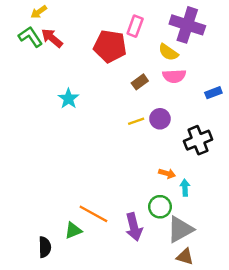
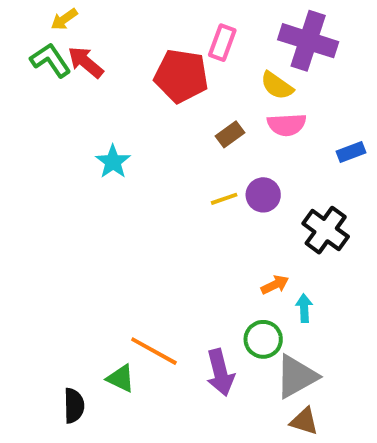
black cross: (198, 140) -> (326, 230), turned -32
orange arrow: (167, 173) -> (275, 285), turned -42
green triangle: (73, 231) -> (121, 378), turned 48

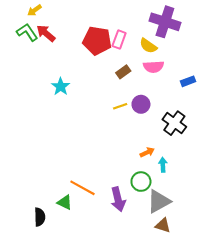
pink rectangle: (222, 43) -> (119, 40), moved

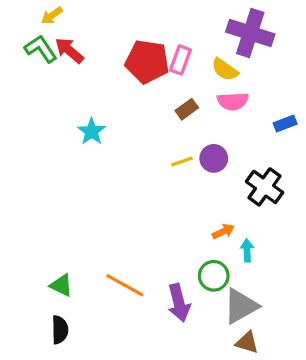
green triangle: (65, 202) -> (61, 285), moved

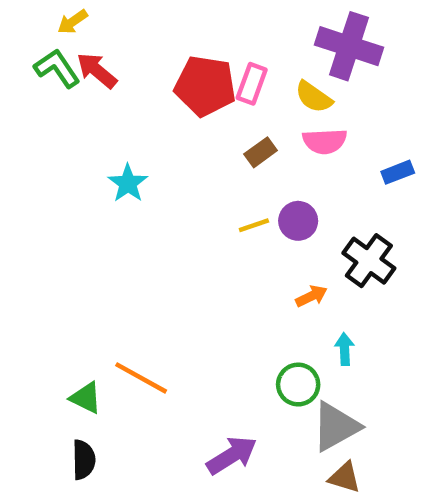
orange arrow: (223, 231) -> (311, 296), moved
orange line: (125, 285) -> (141, 378), moved
purple arrow: (179, 303) -> (232, 455), moved, turned -108

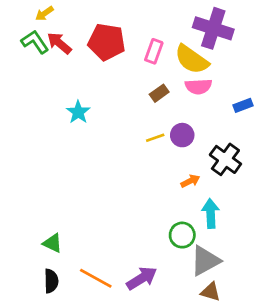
red pentagon: (205, 86) -> (107, 42), moved
yellow semicircle: (314, 97) -> (192, 59), size x1.5
cyan arrow: (345, 349) -> (211, 213), size x1.5
orange line: (141, 378) -> (96, 278), moved

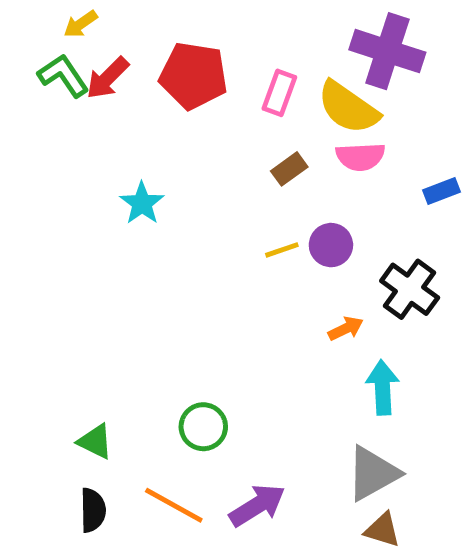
red arrow: (59, 43) -> (108, 78), turned -85
green circle: (182, 235) -> (203, 427), moved

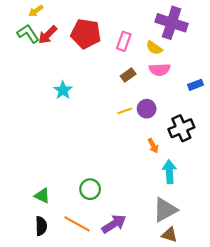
yellow semicircle: (348, 108) -> (154, 48), size x0.6
black cross: (410, 289) -> (181, 128), turned 30
orange arrow: (346, 329) -> (153, 146), turned 88

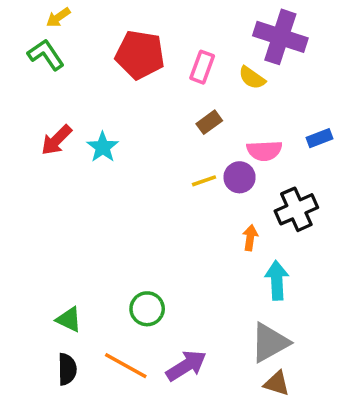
red arrow: (48, 35) -> (56, 140), moved
pink semicircle: (160, 70) -> (264, 151), moved
orange arrow: (153, 146) -> (250, 238), turned -144

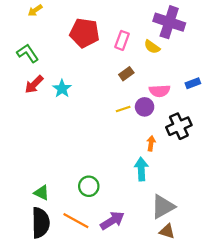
green L-shape: (46, 55) -> (28, 53), moved
cyan arrow: (277, 280) -> (141, 169), moved
black semicircle: (67, 369) -> (41, 223), size x1.6

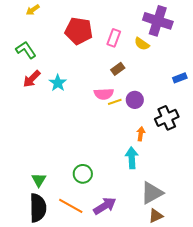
pink semicircle: (160, 91) -> (104, 94), moved
green triangle: (42, 193) -> (39, 180), turned 35
brown triangle: (167, 231) -> (156, 216), turned -42

